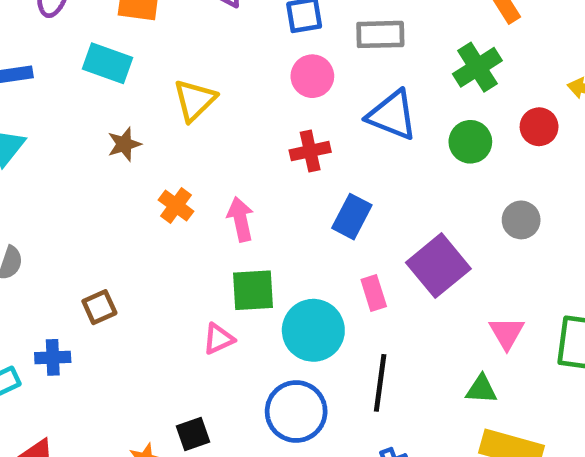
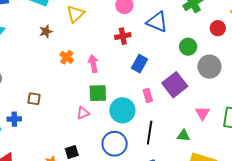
green circle: (470, 142) -> (188, 47), moved
gray circle: (521, 220) -> (209, 67), size x1.5
brown square: (99, 307) -> (34, 99), turned 32
green triangle: (481, 389) -> (183, 136), moved

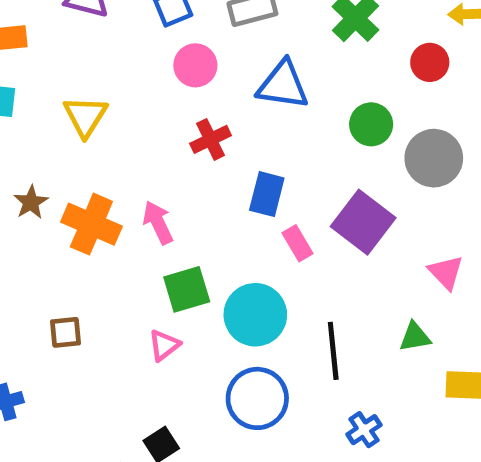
brown star: (46, 31) -> (31, 202), moved
orange cross: (67, 57) -> (91, 224), size x1.6
pink rectangle: (148, 95) -> (297, 243), moved
brown square: (34, 99) -> (65, 332), moved

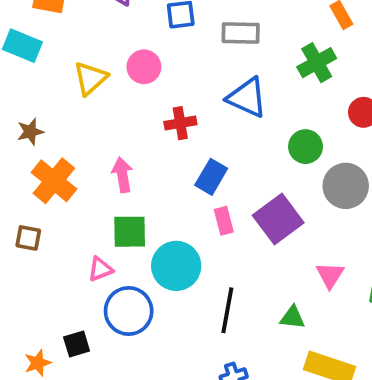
pink circle: (195, 65) -> (144, 67), moved
orange cross: (91, 224) -> (54, 181), moved
blue circle: (257, 398) -> (129, 311), moved

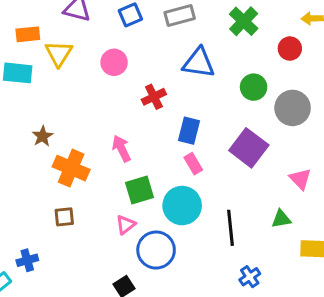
yellow triangle: (90, 78) -> (59, 54), moved
pink rectangle: (224, 221) -> (193, 164), moved

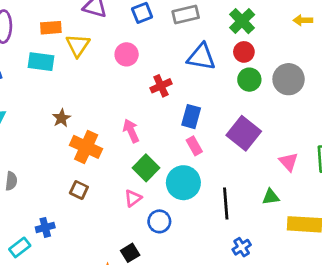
red circle: (290, 49) -> (244, 52), moved
gray circle: (293, 108) -> (289, 79), moved
green square: (139, 190) -> (146, 168), turned -30
brown square: (64, 217) -> (79, 190), turned 30
blue circle: (156, 250) -> (159, 221), size x0.7

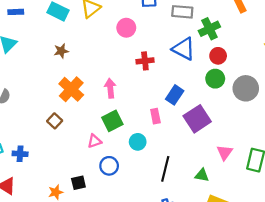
green cross: (242, 21) -> (209, 29), moved
blue rectangle: (191, 117) -> (175, 95), moved
brown star: (62, 118) -> (61, 51), moved
cyan circle: (183, 183) -> (138, 142), size x0.6
blue cross: (45, 227) -> (20, 154), moved

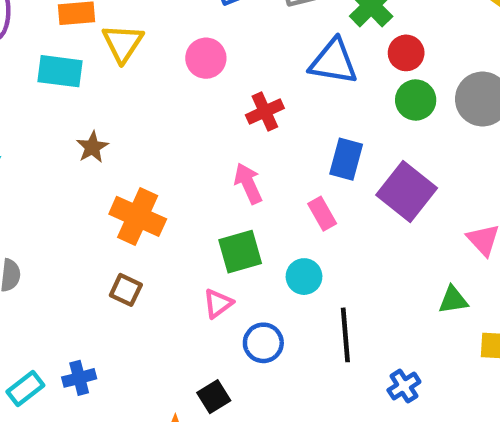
pink arrow: (110, 88) -> (248, 183), moved
green square: (112, 121) -> (240, 252), turned 30
black line: (165, 169) -> (345, 335), moved

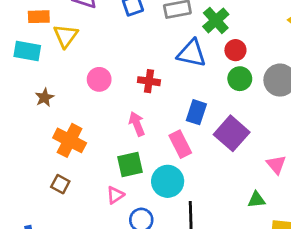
pink circle: (206, 58) -> (99, 79), moved
red cross: (265, 112) -> (149, 81), turned 30
pink rectangle: (322, 214) -> (180, 144), size x1.4
cyan circle: (304, 277) -> (168, 181), size x1.5

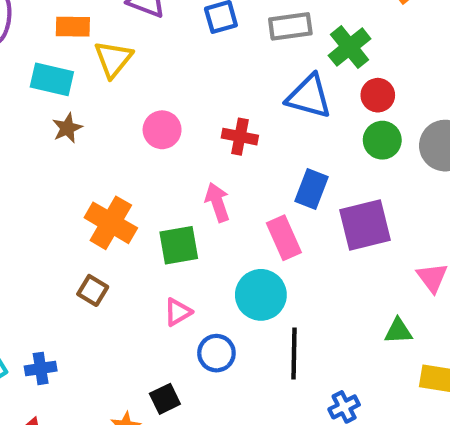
brown star: (44, 97) -> (67, 128), moved
purple square: (232, 133) -> (365, 225), turned 32
green square: (130, 165) -> (179, 245), moved

